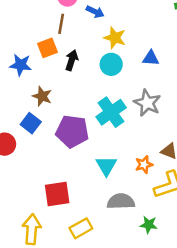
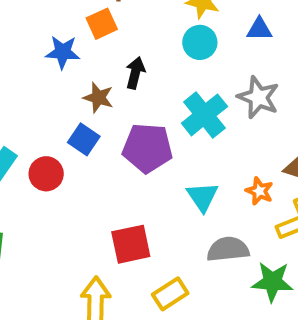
black arrow: (72, 60) -> (135, 73), moved
orange star: (144, 165) -> (259, 191), turned -30
green star: (149, 225) -> (272, 282), size x1.5

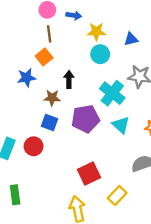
cyan triangle: (202, 197) -> (121, 125), moved

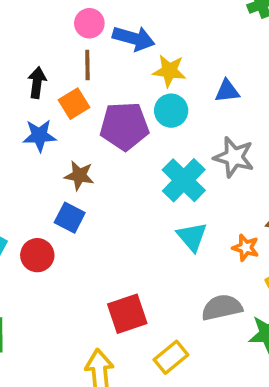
blue arrow: (74, 15) -> (134, 38), size x1.5
black arrow: (69, 79) -> (37, 83), moved
purple pentagon: (85, 119) -> (124, 126), moved

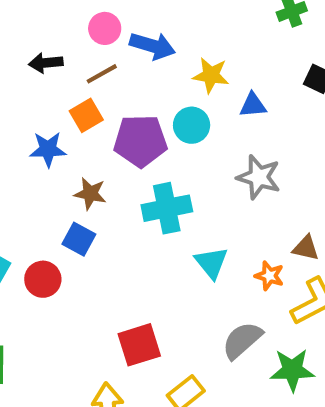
brown line: (87, 65) -> (102, 74), turned 60
yellow star: (169, 71) -> (211, 75), moved
black arrow: (37, 83) -> (46, 63), moved, turned -104
cyan cross: (184, 180) -> (167, 208), moved, turned 33
gray semicircle: (222, 308) -> (242, 340), turned -30

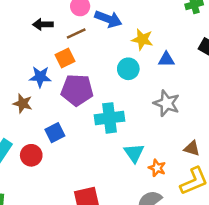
purple pentagon: (140, 141) -> (77, 90), moved
brown star: (90, 194) -> (23, 103), moved
blue square: (79, 239) -> (55, 133), turned 30
orange star: (269, 276) -> (157, 168), moved

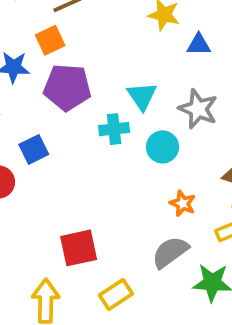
cyan circle: (128, 69) -> (162, 147), moved
cyan cross: (110, 118) -> (114, 129), size x0.7
cyan triangle: (134, 153) -> (142, 96), moved

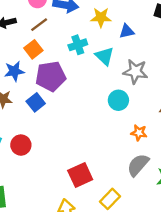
cyan triangle: (142, 96) -> (104, 56), moved
cyan cross: (114, 129) -> (78, 45), moved
blue square: (34, 149) -> (36, 102), moved

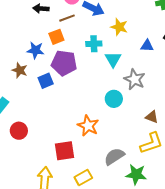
blue triangle: (127, 31) -> (147, 46), moved
orange star: (139, 133) -> (88, 126), moved, size x1.5
red circle: (21, 145) -> (19, 131), moved

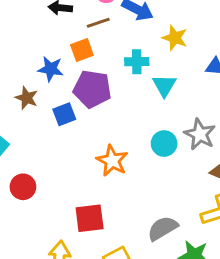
gray star: (135, 79) -> (200, 134), moved
orange star: (88, 126) -> (112, 161), moved

